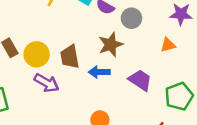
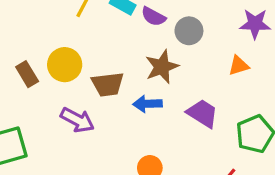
yellow circle: (37, 54) -> (65, 65), moved
brown trapezoid: (70, 57) -> (108, 84), turned -85

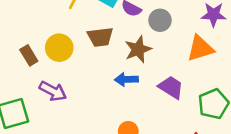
orange triangle: (239, 65) -> (200, 48), size x1.6
brown trapezoid: (108, 84) -> (100, 37), moved
purple arrow: (77, 120) -> (53, 91), moved

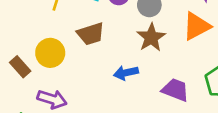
brown star: (138, 49) -> (151, 38), moved
purple trapezoid: (171, 87) -> (175, 90), moved

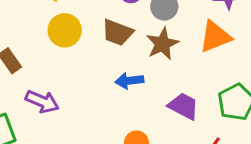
brown trapezoid: (91, 34) -> (117, 32), moved, turned 32
yellow circle: (50, 53) -> (65, 30), moved

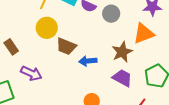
brown trapezoid: (117, 32) -> (66, 46), moved
brown star: (162, 44) -> (122, 52), moved

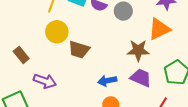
brown star: (122, 52) -> (138, 50), turned 30
blue arrow: (88, 61) -> (107, 81), moved

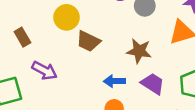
brown star: (138, 50) -> (139, 51), moved

